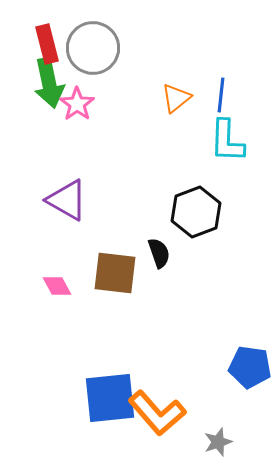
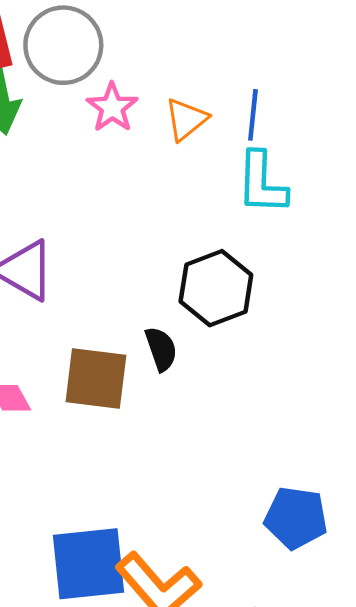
pink star: (77, 104) -> (112, 107), moved

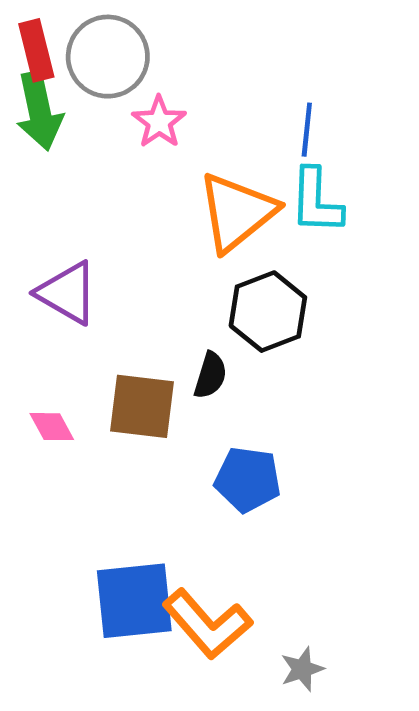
orange triangle: (186, 119) -> (237, 212), moved, size x1.8
black semicircle: (161, 349) -> (210, 375), turned 36
blue pentagon: (296, 518) -> (248, 479), moved

